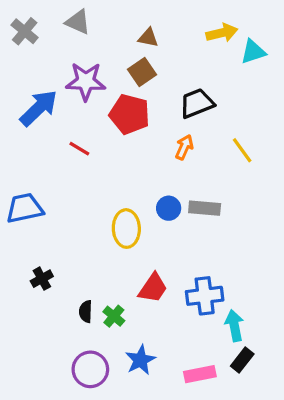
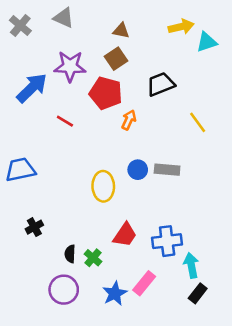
orange arrow: (184, 147) -> (129, 120), moved
purple circle: (90, 369) -> (64, 290), moved
pink rectangle: (200, 374) -> (144, 283), moved, turned -40

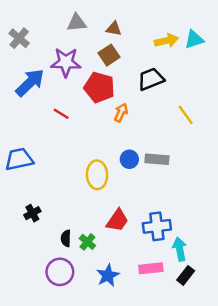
gray triangle: (64, 18) -> (77, 23), moved, turned -30
gray cross: (20, 25) -> (19, 38), moved
yellow arrow: (181, 27) -> (167, 41), moved
pink rectangle: (144, 283) -> (151, 268), moved, turned 45

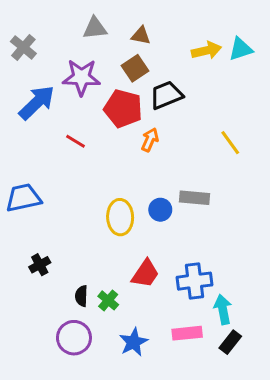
black trapezoid: (151, 79) -> (166, 95), moved
blue circle: (129, 159) -> (160, 210), moved

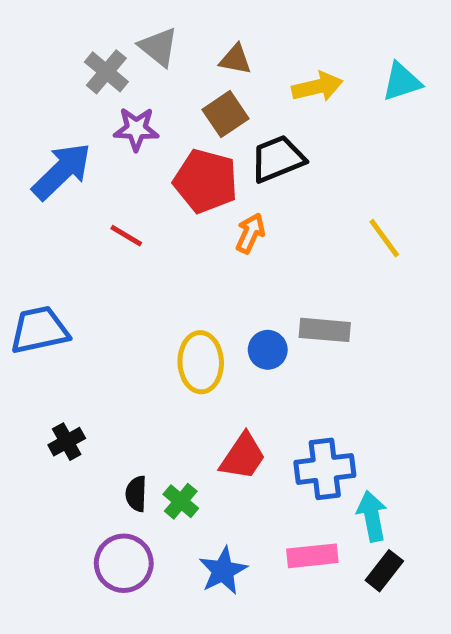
gray triangle: (95, 28) -> (158, 47), turned 45
gray cross: (23, 47) -> (106, 72), moved
yellow arrow: (206, 50) -> (317, 87), moved
purple star: (81, 77) -> (136, 129), size x0.7

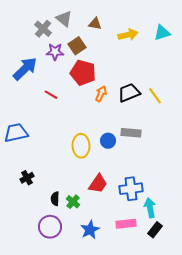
brown square: (226, 114) -> (77, 46), moved
black trapezoid: (278, 159) -> (129, 93), moved

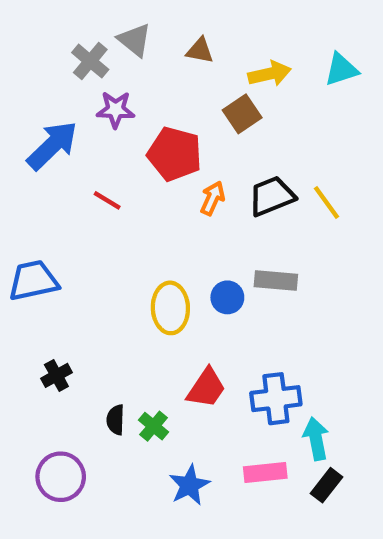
brown square: (77, 46) -> (242, 114), moved
purple circle: (50, 227) -> (61, 477), moved

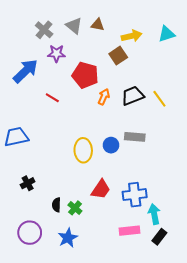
gray triangle: (135, 40) -> (74, 26), moved
blue star: (189, 485) -> (68, 238), moved

